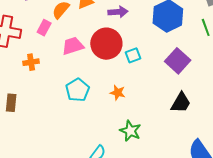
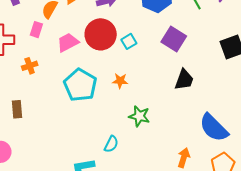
cyan pentagon: (78, 90) -> (80, 85), size x1.4

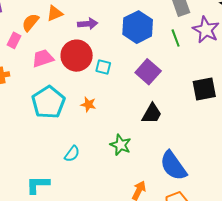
cyan square: (129, 41) -> (103, 67), turned 35
green star: (139, 116) -> (121, 145), moved
cyan semicircle: (111, 144) -> (72, 154), moved

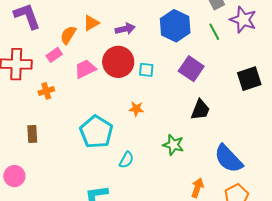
pink rectangle: (14, 40) -> (54, 55), turned 35
cyan pentagon: (48, 102) -> (96, 132), moved

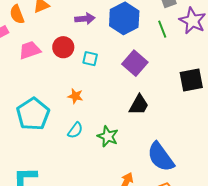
purple arrow: (125, 29) -> (85, 19), moved
orange semicircle: (68, 35) -> (17, 14), turned -60
red circle: (118, 62) -> (63, 47), size x0.7
cyan semicircle: (126, 160) -> (75, 130), moved

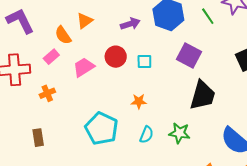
black trapezoid: (139, 105) -> (202, 95), size x1.4

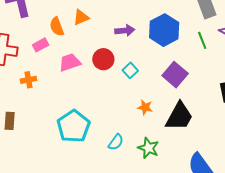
cyan square: (144, 61) -> (130, 70), turned 35
orange star: (139, 101) -> (145, 107), moved

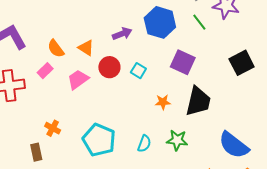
orange triangle: (81, 17) -> (86, 48), moved, turned -48
orange cross: (28, 80) -> (53, 128), moved, turned -35

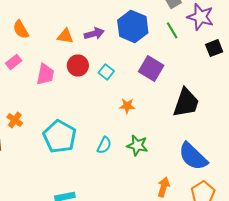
orange triangle: (86, 48) -> (65, 36), moved, turned -30
orange semicircle: (56, 49) -> (21, 30), moved
black square: (242, 63) -> (214, 48), moved, size x0.7
pink trapezoid: (78, 79) -> (45, 74), turned 130
black trapezoid: (198, 101) -> (186, 103), moved

